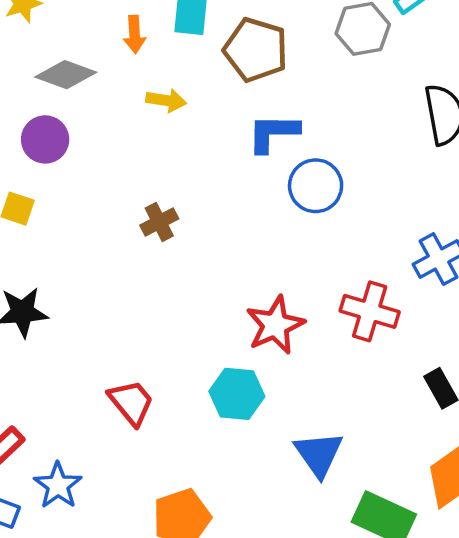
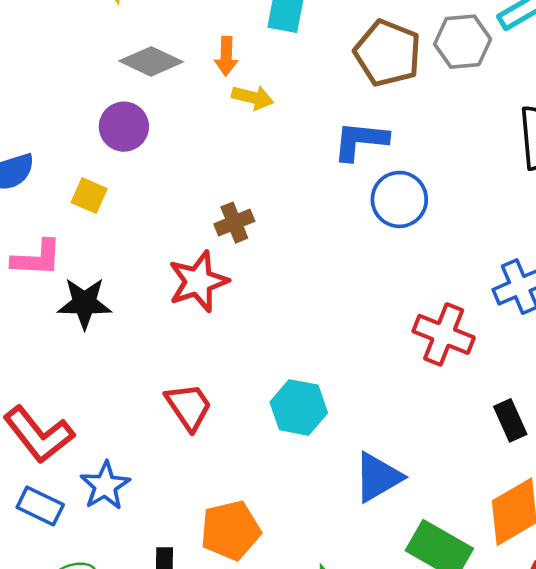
orange arrow: (135, 34) -> (226, 56), moved
brown pentagon: (256, 50) -> (388, 53), moved
red star: (275, 325) -> (198, 281), moved
blue triangle: (319, 454) -> (378, 477), turned 30

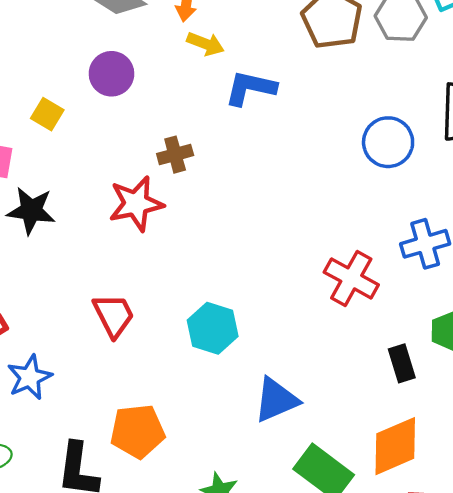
purple circle: (124, 127) -> (111, 74), moved
blue L-shape: (360, 141) -> (250, 88), moved
blue circle: (399, 199) -> (388, 142), moved

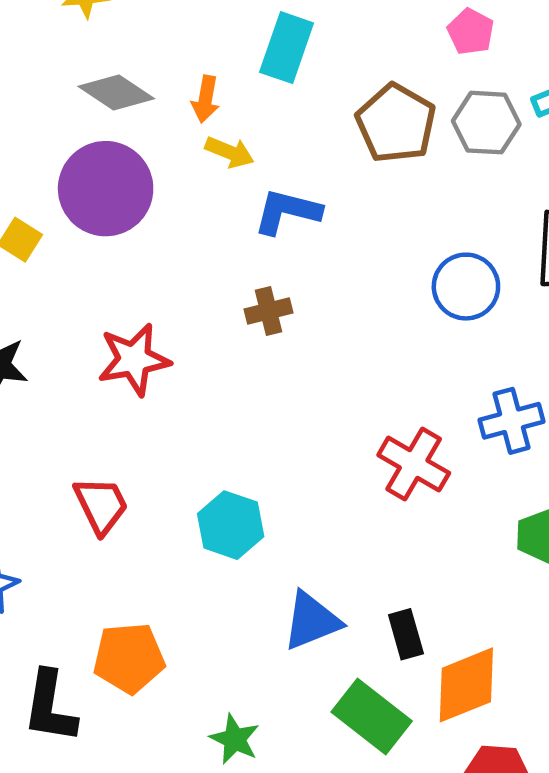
purple circle: (111, 74) -> (106, 189), size x1.6
brown cross: (175, 155) -> (269, 311), moved
black rectangle: (402, 363) -> (406, 634), moved

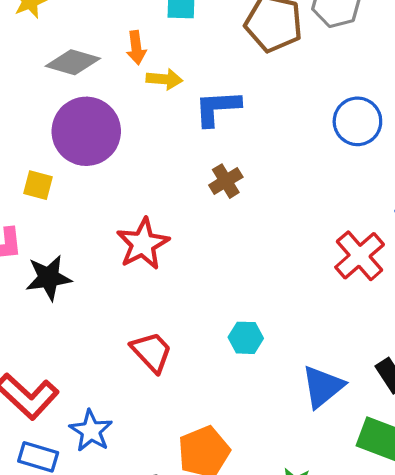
red cross: (414, 464) -> (360, 256), turned 36
cyan hexagon: (231, 525) -> (246, 338), size x0.7

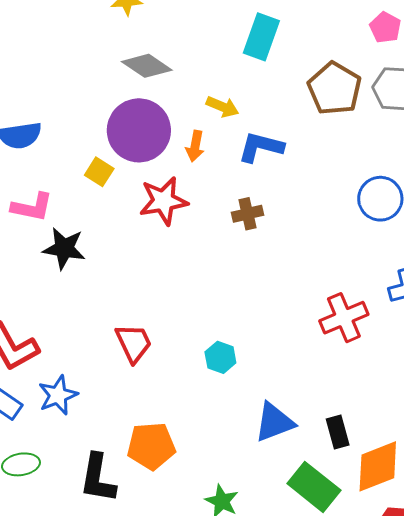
orange arrow: (136, 48) -> (195, 146), moved
yellow square: (38, 185) -> (99, 172), moved
red star: (143, 244) -> (163, 201), moved

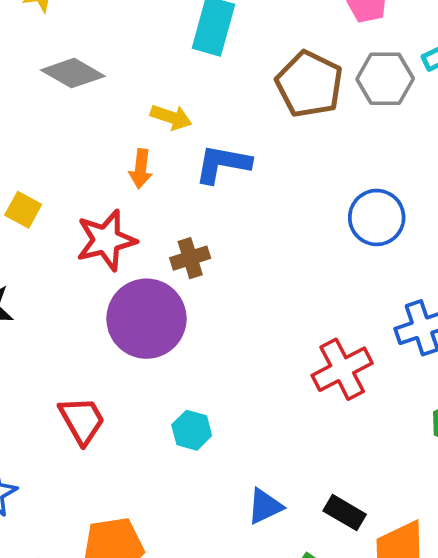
purple circle: (139, 130) -> (146, 319), moved
brown cross: (248, 214) -> (190, 258), moved
blue triangle: (274, 422) -> (265, 506), size x0.7
black rectangle: (338, 432) -> (345, 513), turned -40

